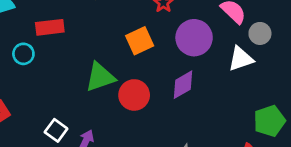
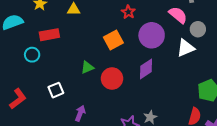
green triangle: (100, 77) -> (87, 67), size x0.6
white square: (56, 130) -> (56, 90), moved, turned 35

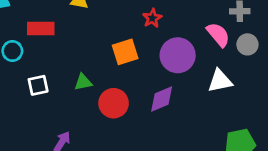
gray circle: (198, 29) -> (247, 44), moved
white square: (56, 90) -> (38, 85), moved

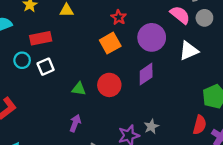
red star: (152, 18) -> (119, 17), moved
green triangle: (83, 82) -> (79, 89), moved, turned 32
white square: (38, 85) -> (46, 67), moved

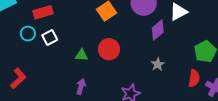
purple diamond: (146, 74) -> (158, 30), moved
gray star: (151, 127) -> (158, 64), moved

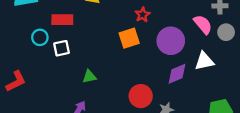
red circle: (109, 49) -> (141, 96), moved
green triangle: (82, 55) -> (89, 77), turned -32

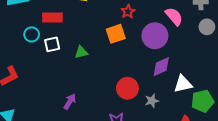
pink semicircle: (203, 24) -> (174, 16), moved
white triangle: (204, 61) -> (183, 84), moved
green triangle: (89, 77) -> (81, 52), moved

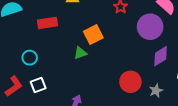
cyan circle: (32, 34) -> (30, 58), moved
orange square: (116, 34) -> (93, 35), moved
white square: (52, 44) -> (38, 85), moved

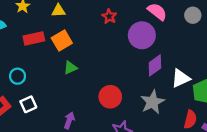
orange square: (93, 35) -> (62, 41), moved
red circle: (130, 82) -> (110, 97), moved
gray star: (156, 91) -> (152, 102), size x1.6

